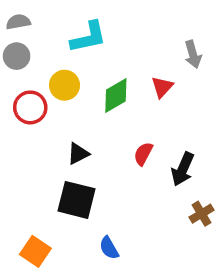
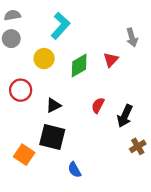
cyan L-shape: (88, 37) -> (60, 26), turned -36
red circle: (30, 107) -> (21, 90), moved
orange square: (35, 251) -> (24, 155), moved

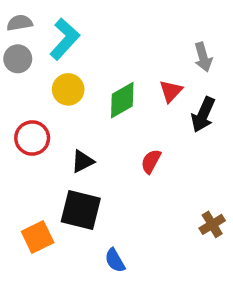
cyan L-shape: (60, 26) -> (65, 39), moved
black arrow: (125, 116) -> (203, 115), moved
orange square: (24, 155) -> (38, 237), turned 30

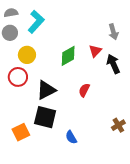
yellow circle: (68, 89) -> (27, 55), moved
black arrow: (203, 115) -> (113, 64), turned 132
black triangle: (83, 161) -> (46, 90), size x1.5
blue semicircle: (115, 260) -> (71, 137), moved

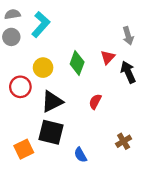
yellow circle: (27, 55) -> (43, 68), moved
green diamond: (68, 56) -> (77, 63), turned -40
brown cross: (118, 125) -> (124, 141), moved

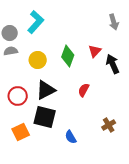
gray semicircle: (12, 14) -> (11, 51), moved
gray arrow: (128, 36) -> (114, 22), moved
red circle: (20, 87) -> (18, 96), moved

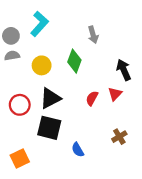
gray arrow: (114, 22) -> (93, 35), moved
red triangle: (95, 51) -> (115, 94), moved
orange square: (21, 132) -> (20, 158), moved

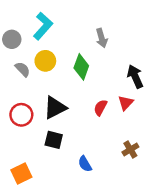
gray semicircle: (12, 56) -> (23, 69), moved, turned 56
yellow circle: (42, 65) -> (45, 61), moved
black square: (49, 128) -> (54, 140), size x0.7

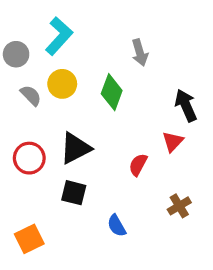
red semicircle: (100, 108) -> (138, 165), moved

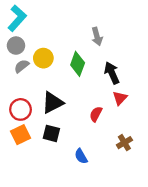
cyan L-shape: (59, 36) -> (17, 18), moved
gray circle: (16, 54) -> (16, 46), moved
gray semicircle: (31, 95) -> (22, 66), turned -84
black arrow: (186, 105) -> (112, 73), moved
orange square: (29, 239) -> (21, 135), moved

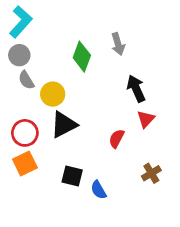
yellow circle: (43, 58) -> (53, 94), moved
green diamond: (78, 64) -> (82, 57), moved
gray semicircle: (22, 66) -> (26, 80), turned -84
black square: (51, 133) -> (72, 176), moved

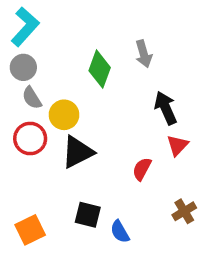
red circle: (25, 133) -> (30, 138), moved
orange square: (25, 164) -> (30, 230), moved

